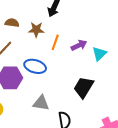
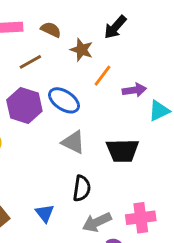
black trapezoid: (84, 87) -> (122, 151), turned -140
gray triangle: (41, 103) -> (73, 142), moved

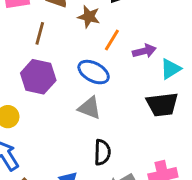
brown line: (30, 62) -> (40, 33), turned -40
blue ellipse: (64, 100) -> (94, 72), moved
black trapezoid: (122, 151) -> (162, 104), moved

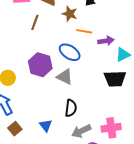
orange line: (112, 40) -> (84, 31), turned 63
purple hexagon: (38, 77) -> (40, 65), moved

